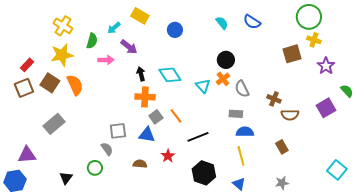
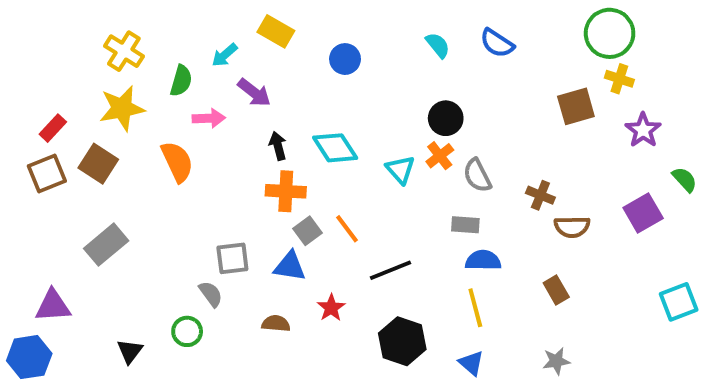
orange semicircle: (75, 85) -> (177, 162), moved
cyan square: (337, 170) -> (679, 302), moved, turned 30

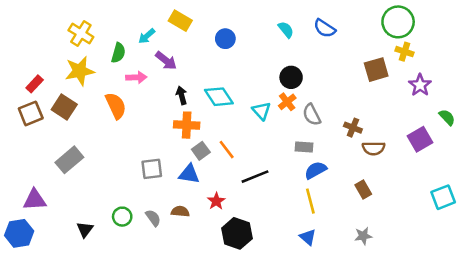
blue semicircle: (483, 260) -> (316, 170), turned -30
gray semicircle: (211, 294) -> (153, 218), moved
black hexagon: (402, 341) -> (237, 233), moved

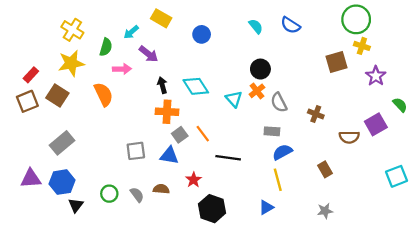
brown semicircle: (374, 148) -> (349, 137), moved
black line: (255, 177) -> (228, 158), turned 30
blue hexagon: (19, 233) -> (62, 182), moved
blue triangle: (308, 237) -> (266, 207), moved, turned 49

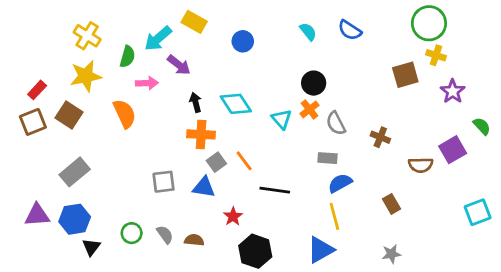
cyan arrow: (131, 32) -> (158, 39), size x1.5
brown semicircle: (161, 189) -> (194, 240), moved
blue triangle: (266, 207) -> (321, 250), size x1.5

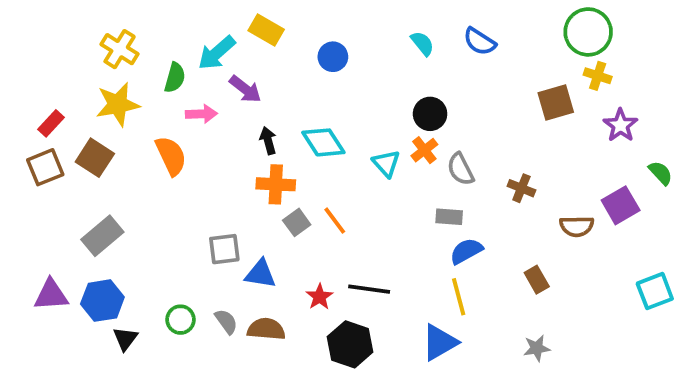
blue triangle: (204, 187) -> (261, 274), moved
black line: (275, 190) -> (369, 289), moved
brown semicircle: (194, 240) -> (266, 329), size x1.4

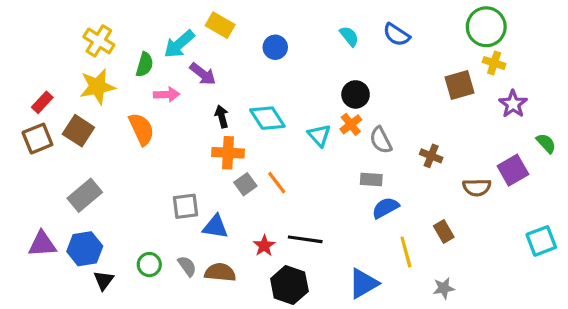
yellow line: (459, 297) -> (406, 252), moved

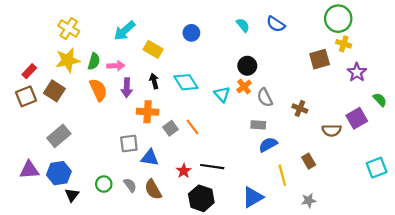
yellow rectangle: (220, 25) -> (153, 49), moved
green semicircle: (145, 65) -> (94, 61), moved
purple arrow: (203, 74) -> (127, 88), moved, turned 54
orange cross: (228, 153) -> (148, 112), moved
brown semicircle: (220, 272) -> (153, 190), turned -125

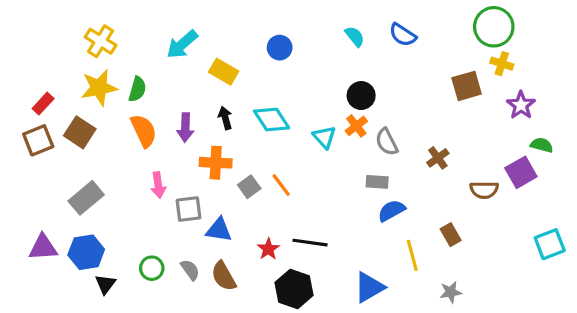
pink arrow: (116, 66) -> (158, 185), moved, turned 84
green semicircle: (380, 100) -> (542, 145), moved, turned -32
brown cross: (300, 108) -> (438, 158), turned 32

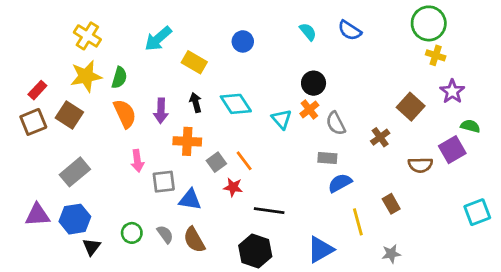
brown square: (467, 86) -> (411, 107), moved, turned -32
red star: (268, 249) -> (233, 187), moved, turned -30

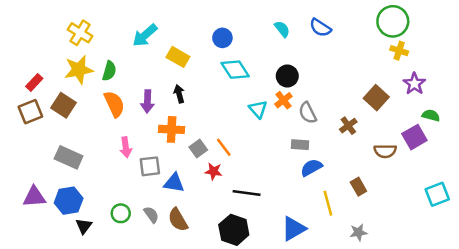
cyan diamond: (236, 104) -> (235, 70), moved
gray rectangle: (75, 172) -> (69, 157), turned 64

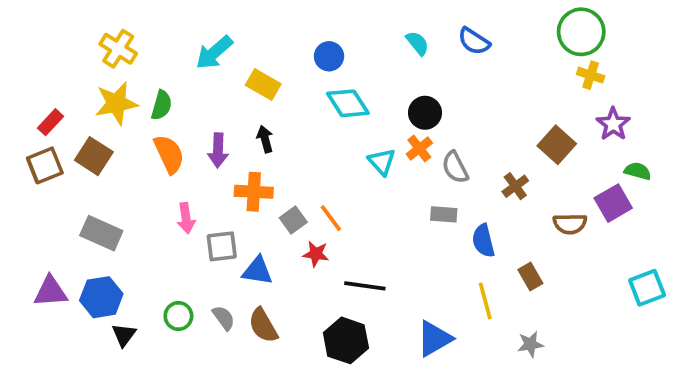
blue semicircle: (311, 168) -> (483, 241), moved, turned -75

